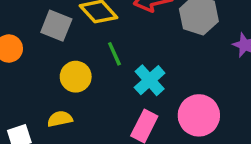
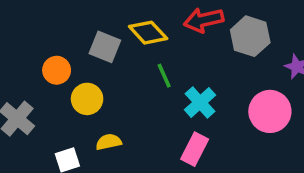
yellow circle: (76, 77) -> (87, 99), moved
pink circle: (199, 115) -> (270, 111), moved

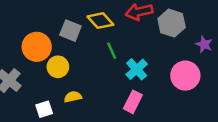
orange circle: (57, 70) -> (37, 47), size x1.5

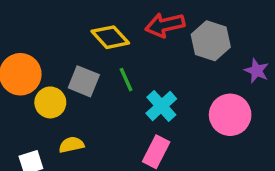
gray square: (70, 31) -> (84, 81), moved

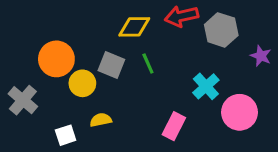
yellow diamond: (110, 37) -> (134, 27), turned -48
cyan cross: (161, 106) -> (206, 86), moved
pink circle: (230, 115) -> (239, 112), moved

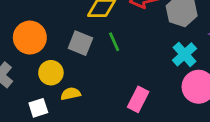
yellow circle: (82, 83) -> (51, 73), moved
cyan cross: (206, 86) -> (184, 54), moved

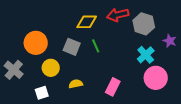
yellow semicircle: (71, 94) -> (76, 84), moved

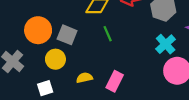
gray square: (72, 47) -> (67, 35), moved
pink rectangle: (113, 87) -> (115, 81), moved

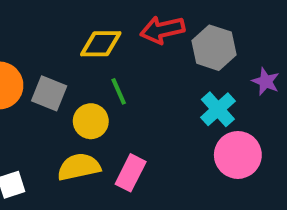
yellow circle: (55, 59) -> (91, 121), moved
yellow semicircle: (84, 78) -> (79, 167), size x1.5

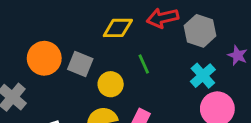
green line: (119, 91) -> (144, 64), moved

